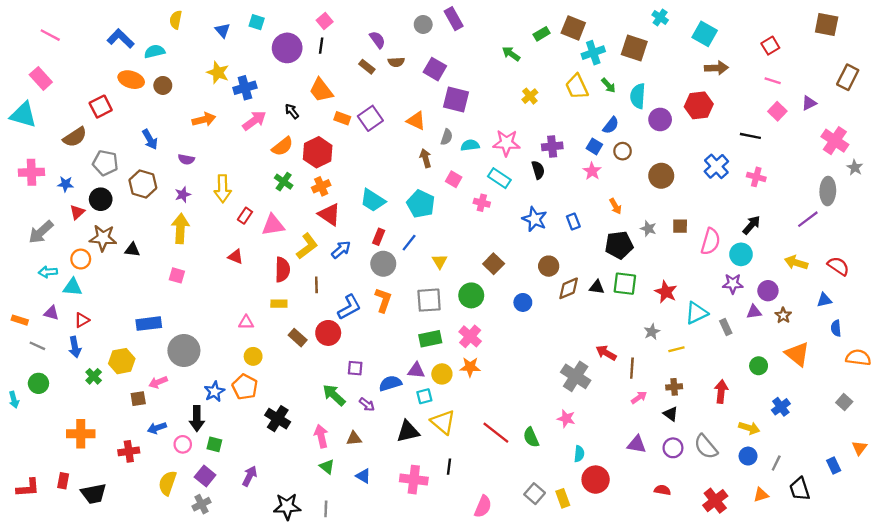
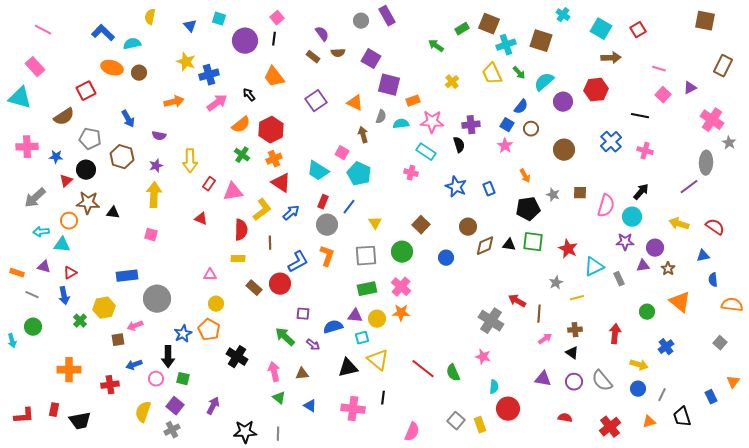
red square: (770, 46) -> (638, 30), moved
cyan semicircle: (638, 96) -> (544, 82), turned 45
orange rectangle: (342, 118) -> (413, 101), moved, turned -40
pink square: (454, 179) -> (342, 153), moved

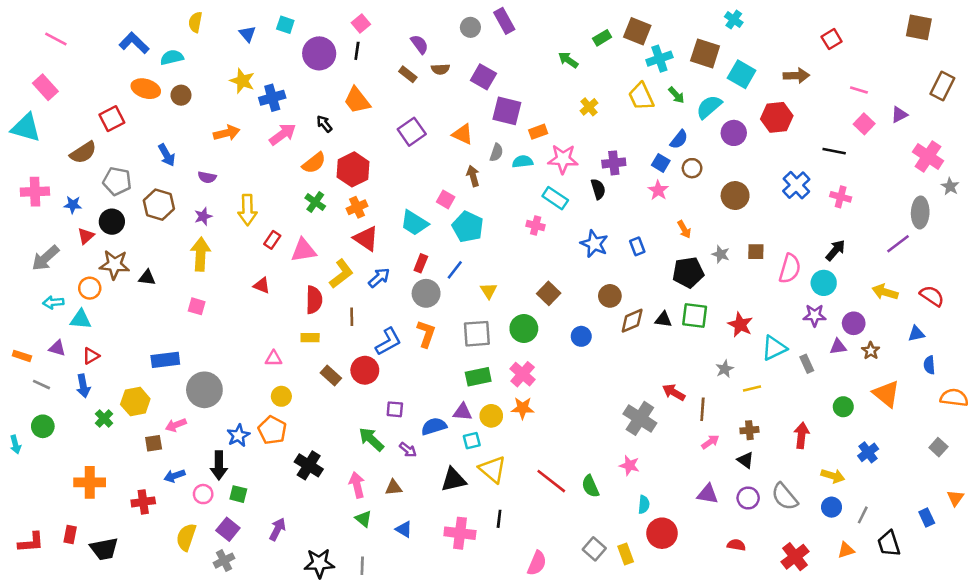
cyan square: (601, 29) -> (742, 74), moved

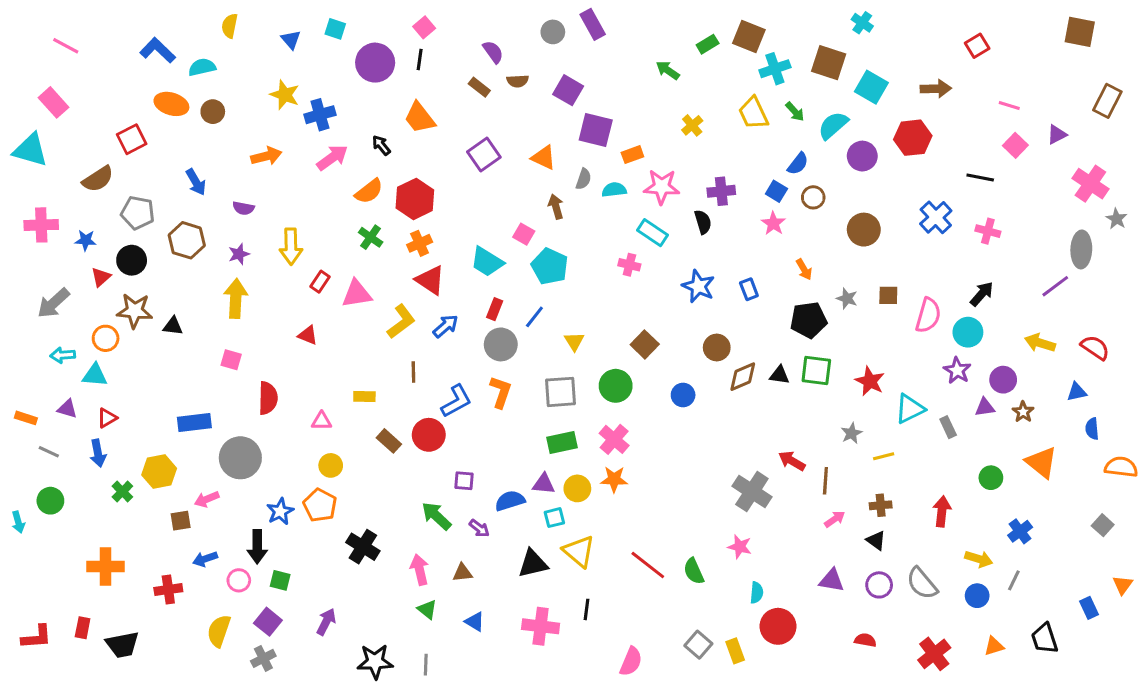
red semicircle: (314, 300) -> (268, 398), moved
purple star: (815, 315) -> (957, 370), turned 30
gray line: (863, 515) -> (1014, 580), moved

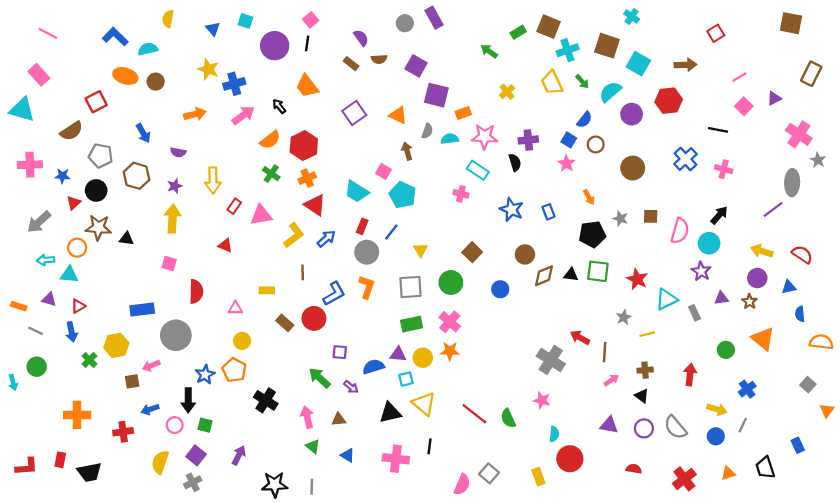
pink line: (1009, 105) -> (739, 77), turned -48
purple circle: (1003, 380) -> (757, 278), moved
orange triangle: (1123, 585) -> (827, 410), moved
gray square: (698, 645) -> (489, 473), moved

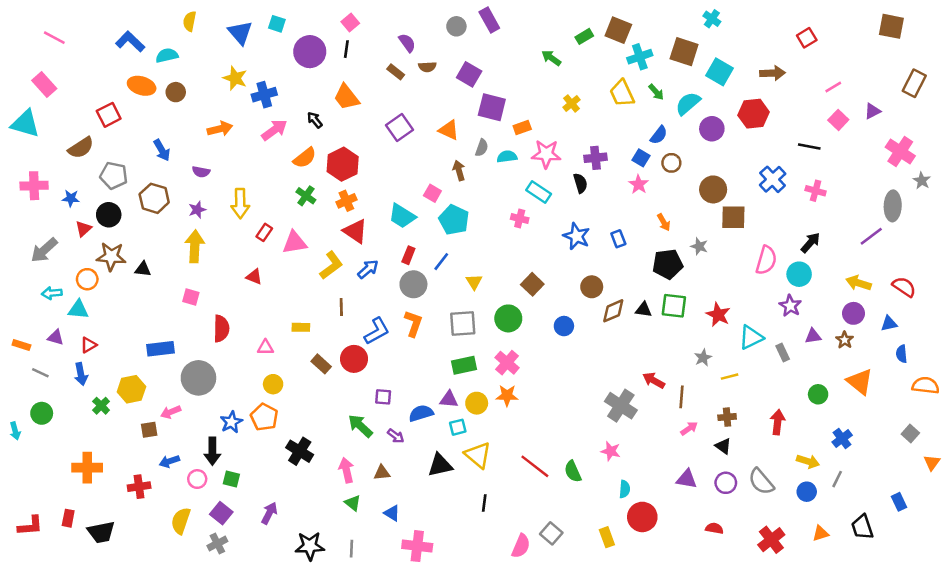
blue triangle: (213, 29) -> (240, 33), size x1.5
brown square: (651, 216) -> (733, 217), moved, size x1.5
pink cross: (396, 459) -> (417, 546), moved

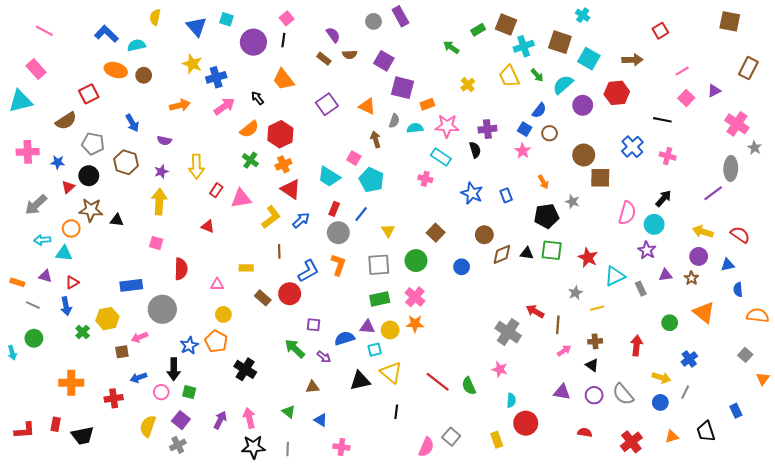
cyan triangle: (25, 124) -> (20, 101), turned -30
pink arrow: (346, 470) -> (249, 418), moved
pink cross: (417, 546) -> (341, 447), size x0.7

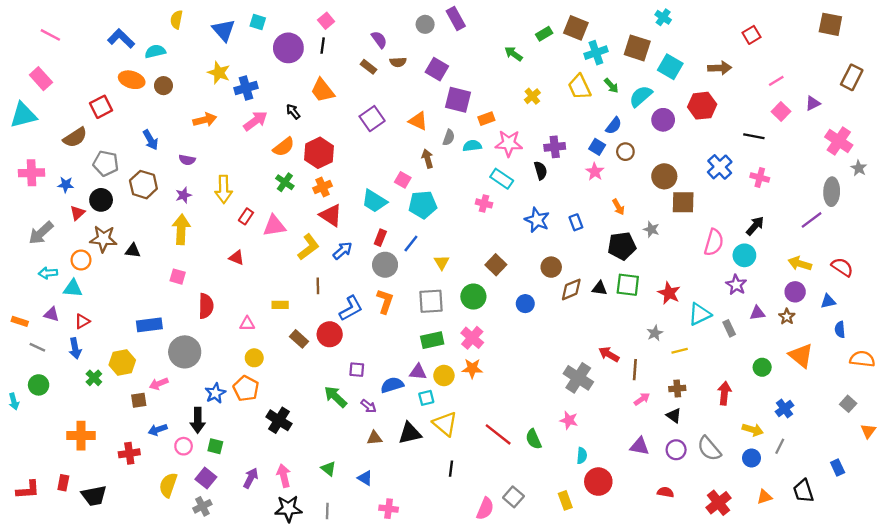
cyan pentagon: (371, 180) -> (423, 205), turned -30
brown triangle: (312, 387) -> (374, 438), moved

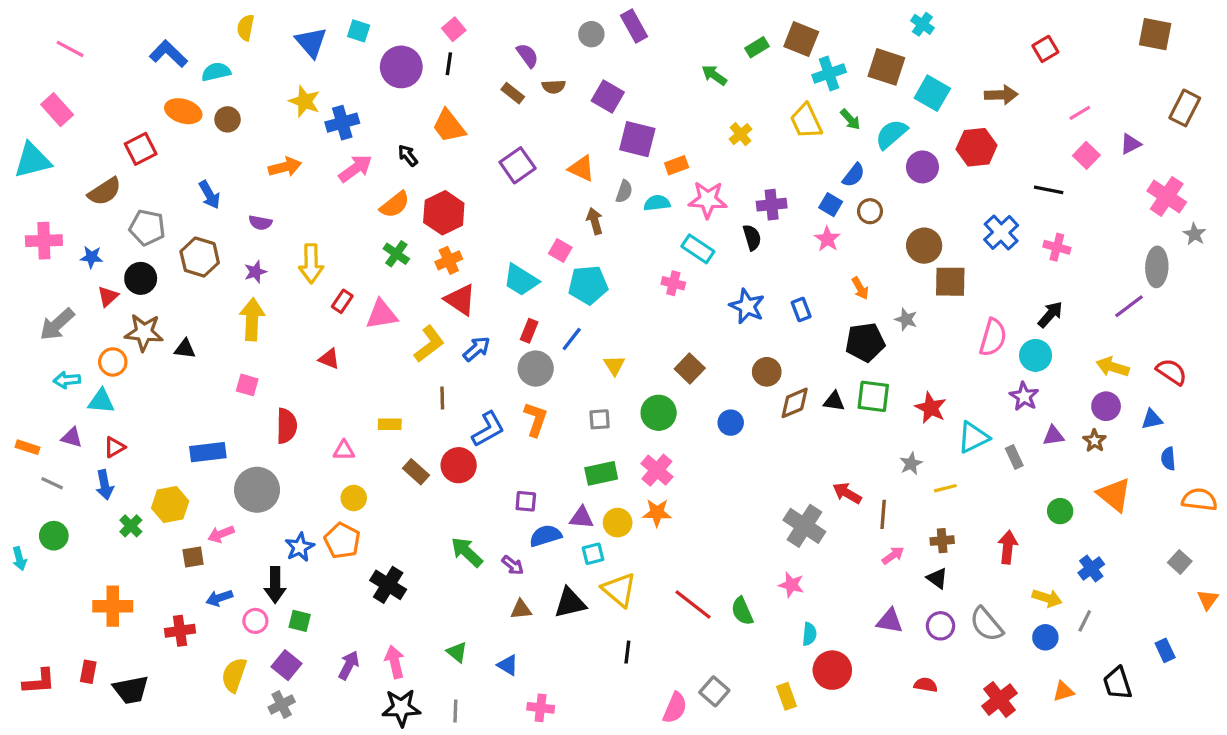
gray square: (431, 301) -> (600, 419), size x0.6
purple square: (357, 370) -> (526, 501), moved

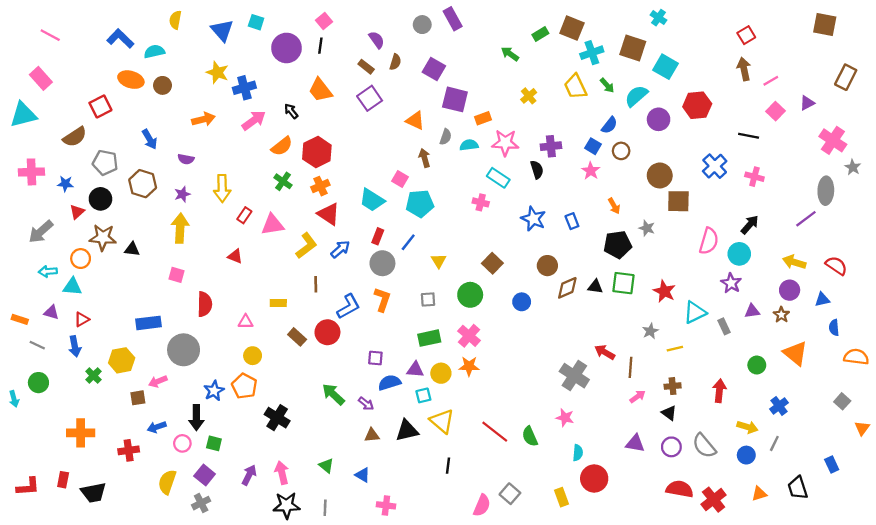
brown semicircle: (554, 87) -> (395, 62), turned -70
brown arrow: (1001, 95) -> (744, 69), moved, turned -100
purple square: (518, 165) -> (370, 98), moved
red semicircle: (926, 685) -> (680, 489), moved, size x1.6

